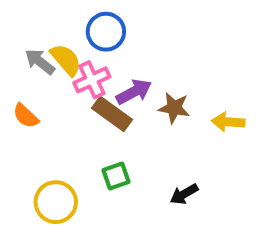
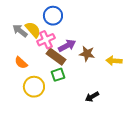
orange semicircle: (26, 116) -> (21, 63), moved
green square: (116, 176) -> (58, 75), moved
yellow circle: (56, 202) -> (34, 87), moved

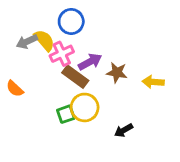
gray arrow: (20, 31) -> (27, 42), turned -63
orange semicircle: (21, 63) -> (15, 89), moved
green square: (58, 75) -> (66, 114), moved
yellow circle: (34, 87) -> (85, 107), moved

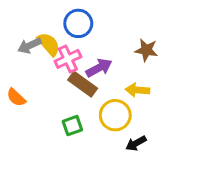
brown star: (117, 73) -> (146, 50), moved
yellow arrow: (153, 82) -> (137, 90), moved
yellow circle: (85, 107) -> (115, 115), moved

